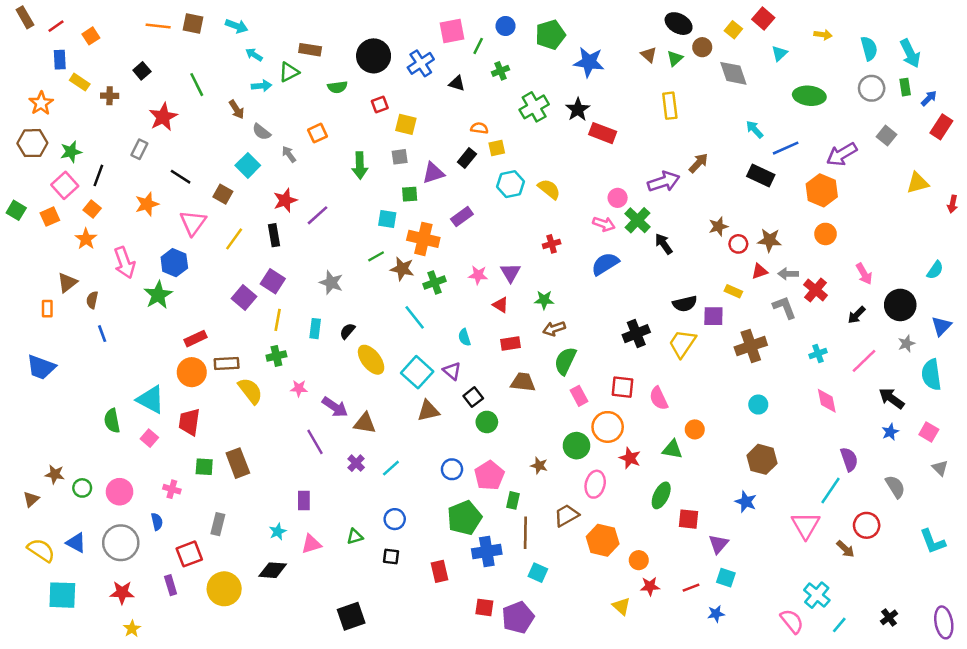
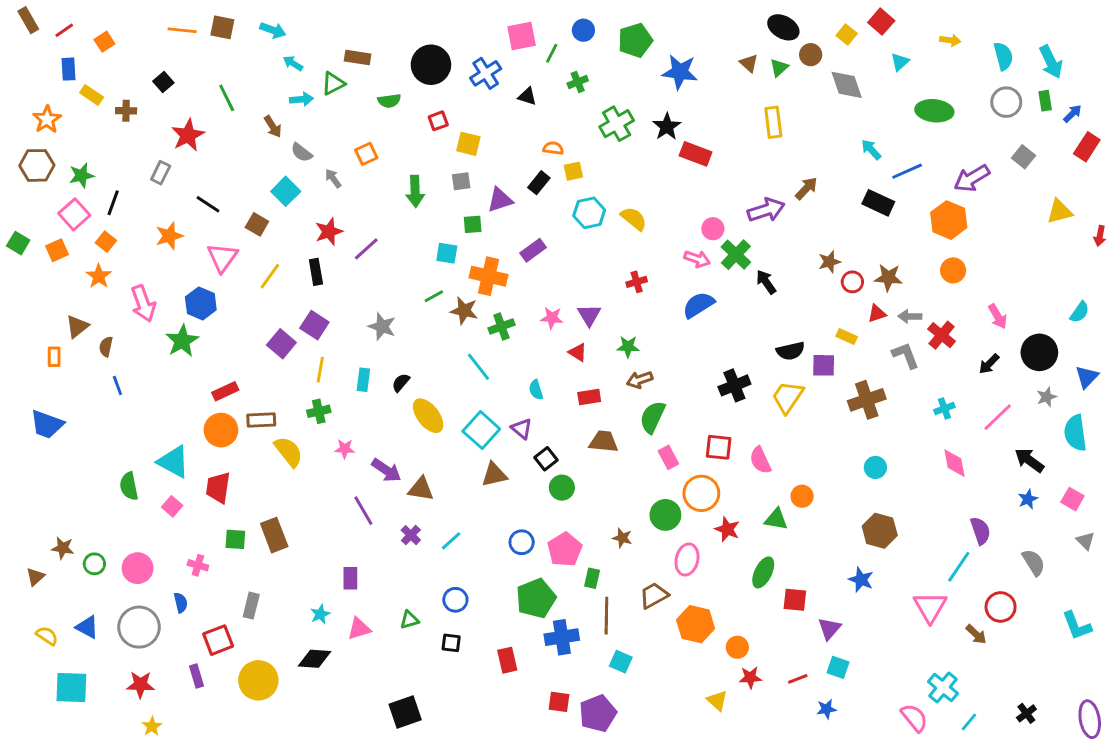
yellow semicircle: (41, 550) -> (47, 636), size x0.7

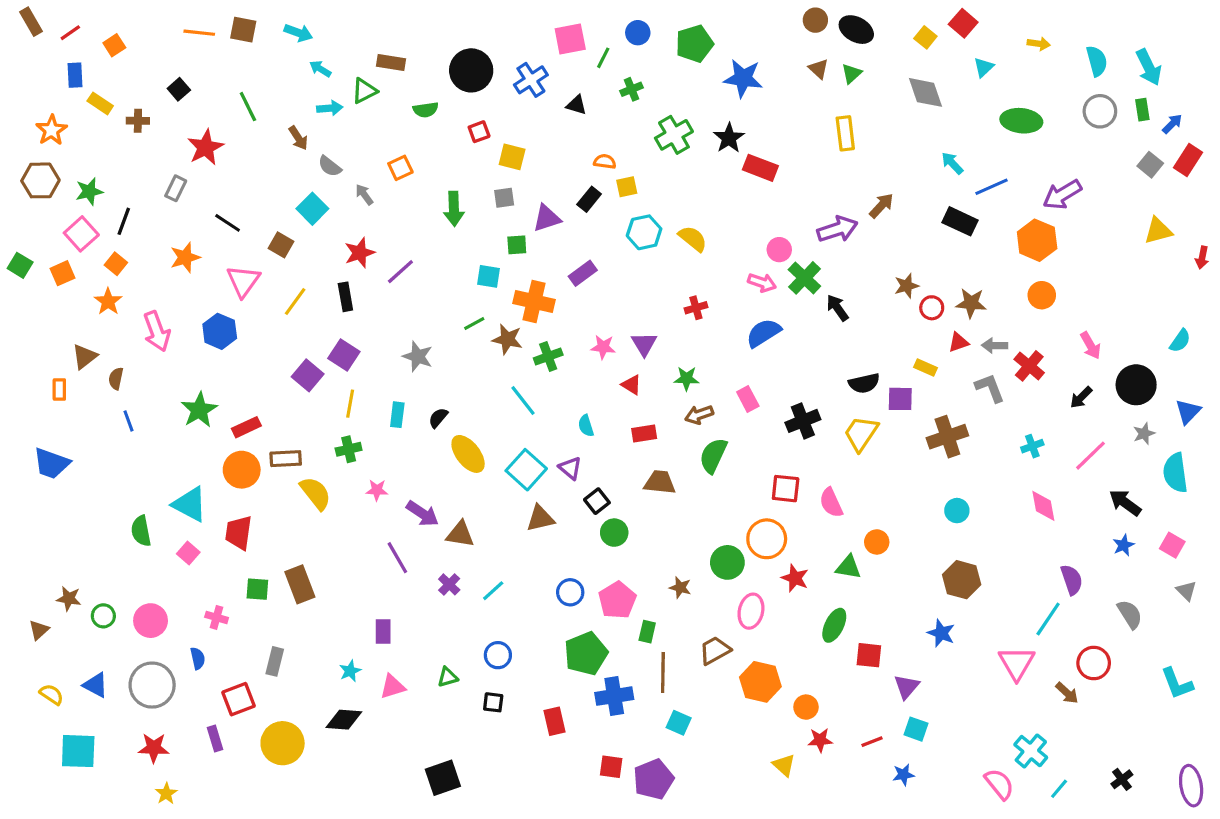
brown circle: (811, 55) -> (815, 20), moved
gray square: (1024, 157) -> (1150, 165), moved
green star: (182, 341) -> (199, 410), moved
pink rectangle: (668, 457) -> (748, 399), moved

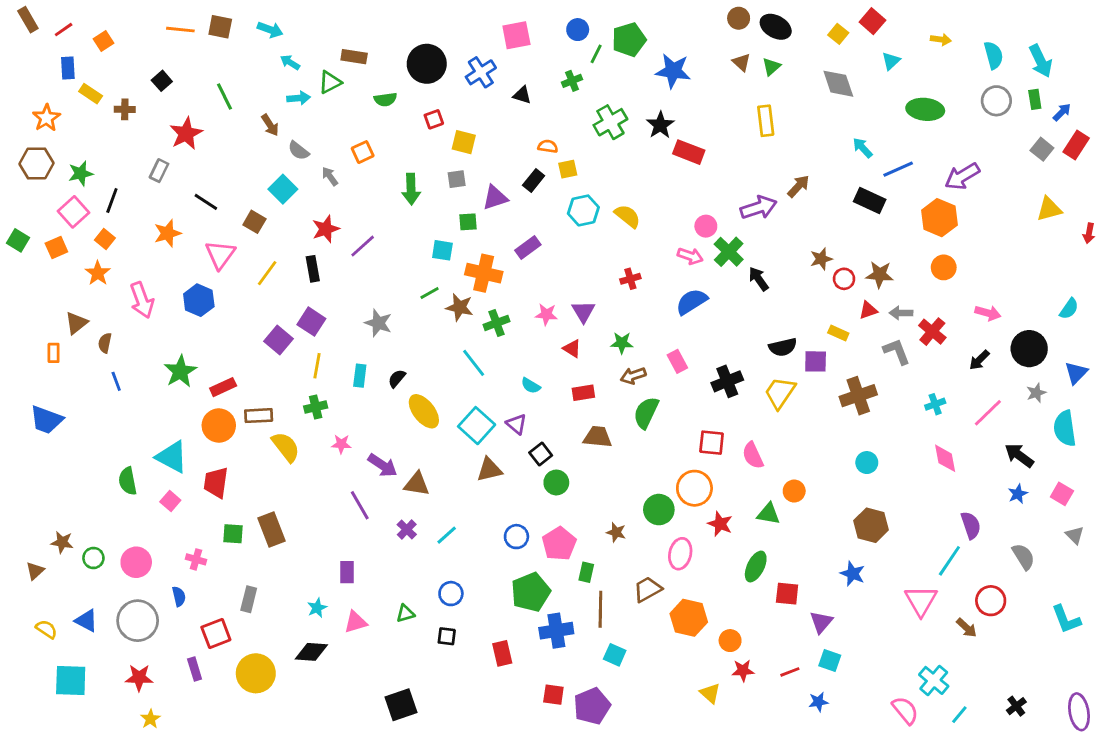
green line: (603, 58) -> (596, 54), moved
pink arrow: (1090, 345) -> (988, 313), turned -45
cyan semicircle: (586, 426) -> (531, 386), turned -42

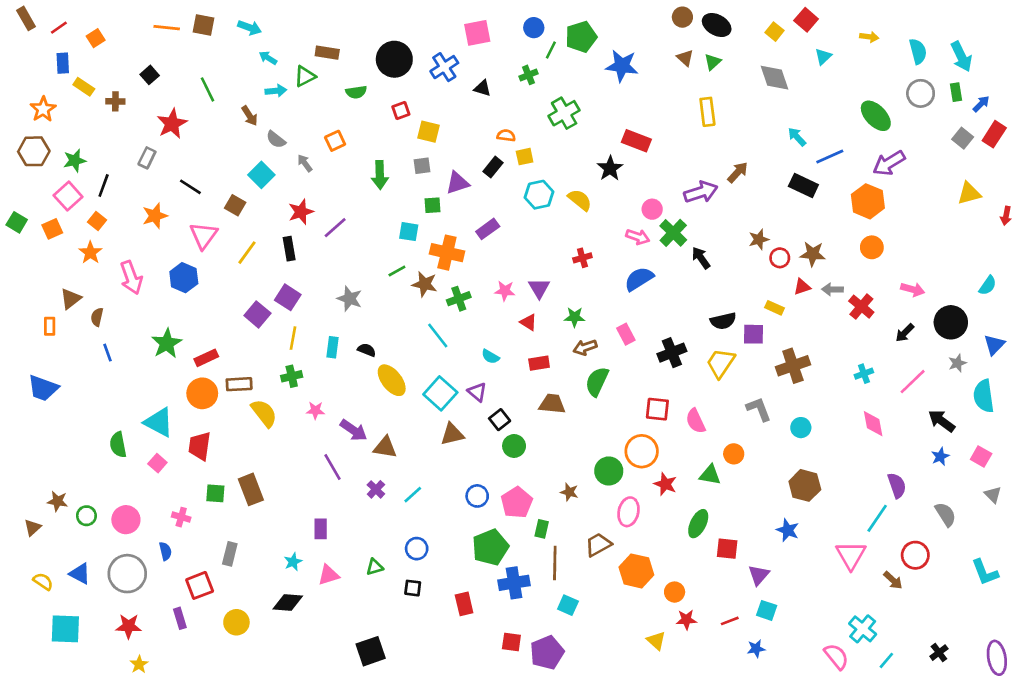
green ellipse: (925, 109) -> (876, 116), moved, turned 40
black star: (660, 125) -> (610, 168), moved
gray L-shape: (897, 351) -> (759, 409), moved
black semicircle: (397, 379) -> (367, 350), turned 72
yellow circle: (256, 673) -> (236, 622), size x0.7

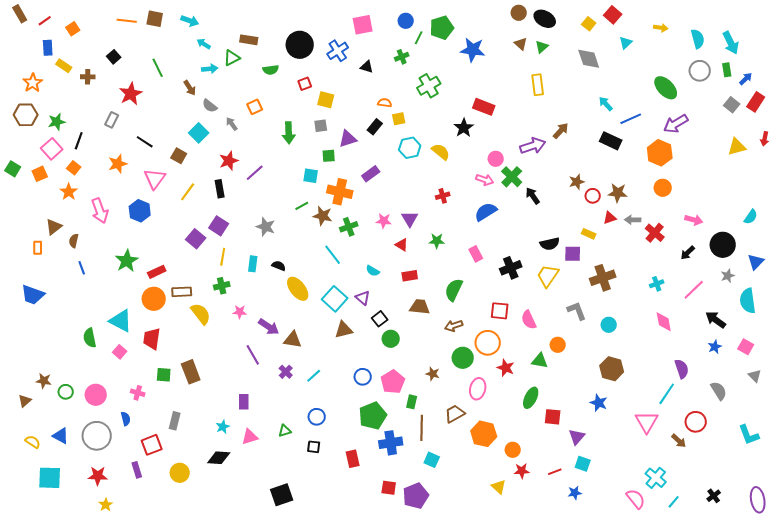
red arrow: (1006, 216) -> (765, 139), moved
brown arrow: (585, 347) -> (454, 326), moved

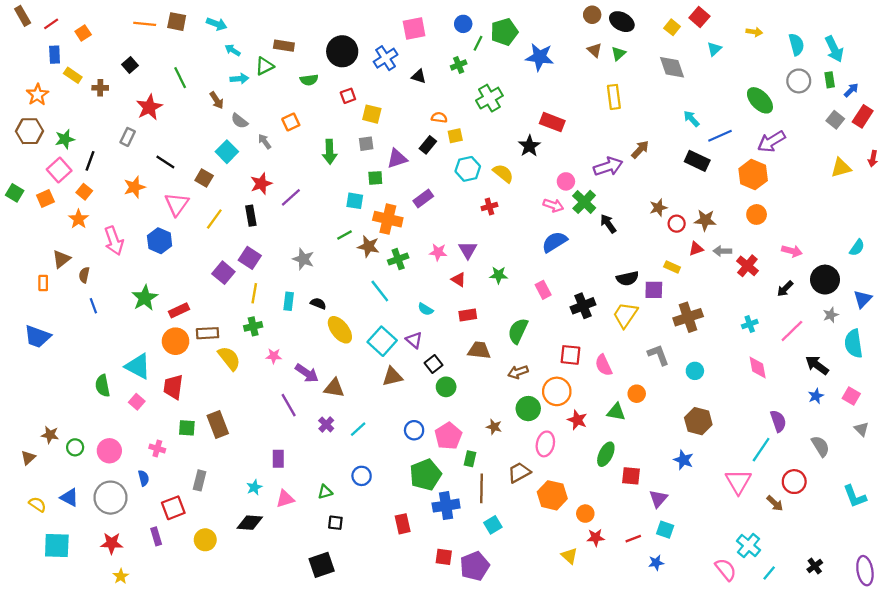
red cross: (443, 196) -> (489, 207), moved
black square: (314, 447) -> (335, 523), moved
cyan square: (432, 460) -> (493, 525), turned 35

